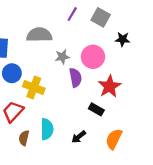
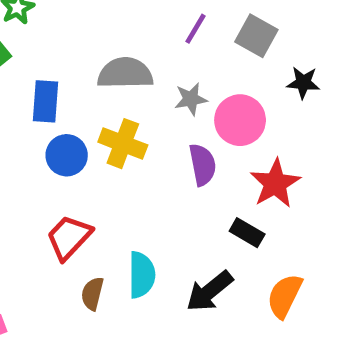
gray star: (62, 57) -> (191, 99), moved
yellow cross: (34, 87) -> (123, 144), moved
black arrow: (79, 137) -> (210, 291), size x1.5

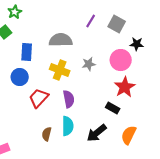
gray star: (191, 99) -> (89, 64), moved
pink circle: (240, 120) -> (121, 60), moved
blue circle: (67, 155) -> (20, 77), moved
purple semicircle: (203, 165) -> (69, 99), moved
red trapezoid: (69, 237) -> (39, 98), moved

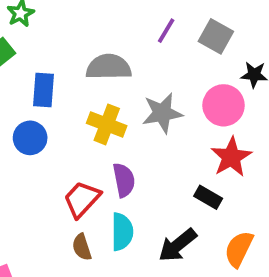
gray star: (89, 64) -> (162, 113), size x1.5
red trapezoid: (39, 98) -> (82, 199), moved
brown semicircle: (47, 134) -> (82, 247), turned -32

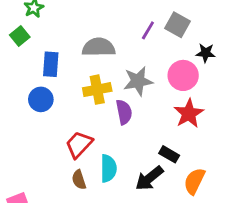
purple line: (166, 31) -> (148, 30), moved
yellow cross: (107, 124) -> (97, 90), turned -32
purple semicircle: (124, 180) -> (124, 112), moved
black rectangle: (208, 197) -> (169, 154), moved

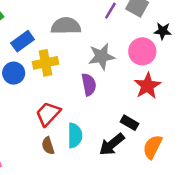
blue rectangle: (51, 64) -> (23, 41), turned 50
yellow cross: (97, 90) -> (45, 63), moved

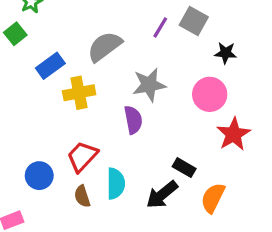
gray semicircle: (66, 26) -> (105, 47), turned -36
pink circle: (142, 51) -> (210, 94), moved
blue circle: (14, 73) -> (39, 176), moved
red star: (147, 86) -> (234, 134), moved

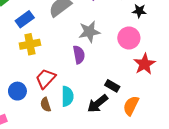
yellow cross: (79, 93) -> (30, 44), moved

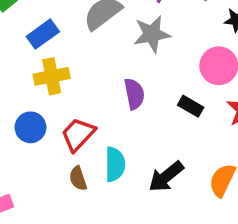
gray star: (89, 32) -> (152, 34), moved
black rectangle: (112, 86) -> (191, 106), moved
blue circle: (17, 91) -> (31, 127), moved

